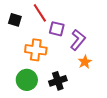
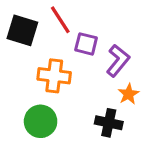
black square: (15, 20) -> (22, 30), size x1.5
black cross: (58, 81) -> (109, 123), moved, turned 30

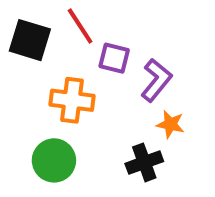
orange star: (128, 94) -> (170, 124), turned -30
black cross: (109, 123) -> (144, 162), turned -32

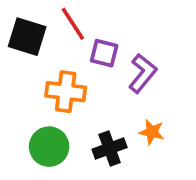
orange star: (170, 124) -> (152, 132), moved
black cross: (144, 162) -> (110, 148), moved

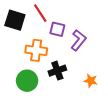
orange star: (152, 132) -> (91, 81), moved
black cross: (110, 148) -> (57, 71), moved

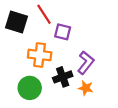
purple L-shape: (79, 40) -> (86, 63), moved
orange star: (91, 81) -> (86, 88), moved

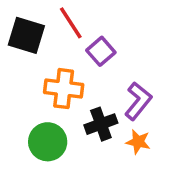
purple square: (63, 32) -> (101, 51), turned 35

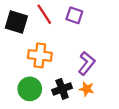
purple square: (101, 51) -> (74, 15), moved, turned -30
black cross: (101, 124) -> (62, 89), moved

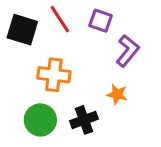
purple L-shape: (87, 63) -> (128, 51), moved
orange star: (87, 89) -> (117, 94), moved

